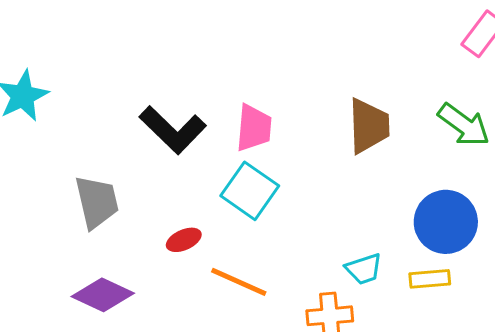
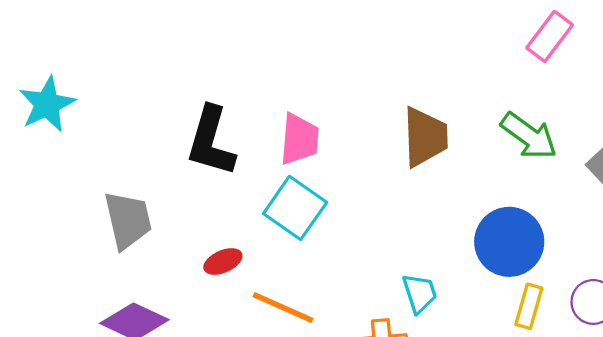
black L-shape: (173, 130) -> (211, 141), turned 62
cyan trapezoid: (364, 269) -> (420, 293), turned -90
yellow rectangle: (430, 279) -> (529, 306), moved, turned -69

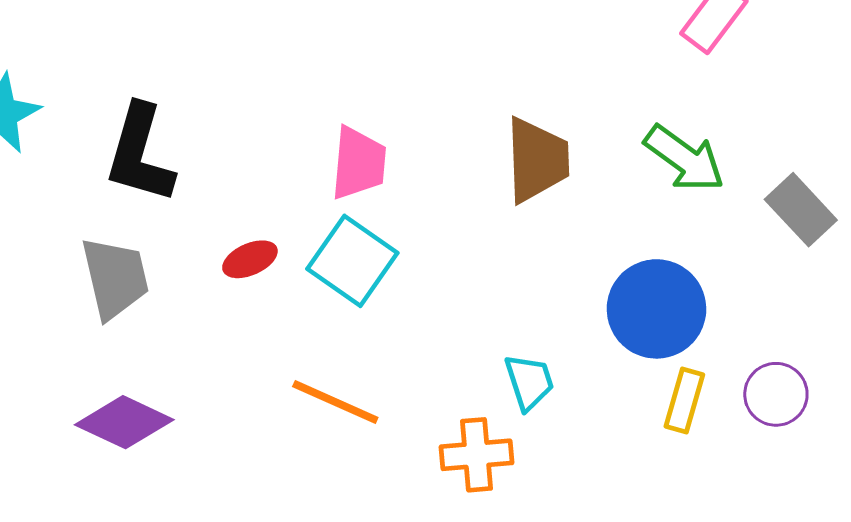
black L-shape: (211, 141) -> (140, 154), moved
red ellipse: (223, 262) -> (250, 259), moved

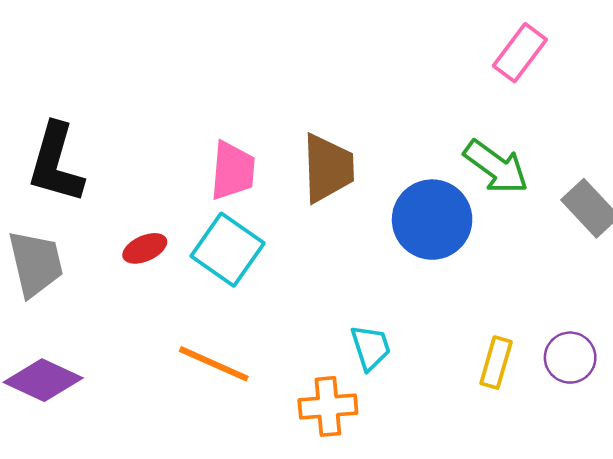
brown trapezoid: (537, 160) -> (328, 168), moved
blue circle: (656, 309) -> (432, 220), moved

